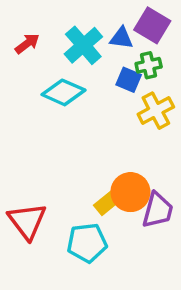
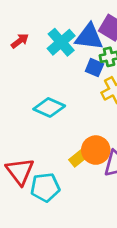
blue triangle: (121, 38) -> (89, 37), size x1.6
cyan diamond: (63, 92) -> (49, 107), moved
cyan pentagon: (87, 243) -> (45, 187), moved

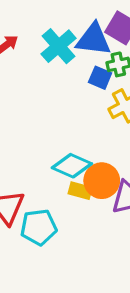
cyan diamond: (49, 107) -> (72, 166), moved
yellow rectangle: (78, 158) -> (80, 191), turned 54

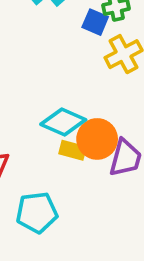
cyan pentagon: (39, 227) -> (37, 213), moved

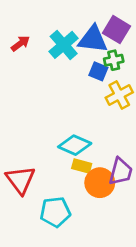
orange circle: (97, 139) -> (100, 183), moved

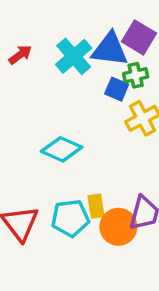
cyan diamond: (75, 145) -> (62, 149), moved
yellow rectangle: (82, 166) -> (96, 206), turned 66
cyan pentagon: (55, 212) -> (70, 218), moved

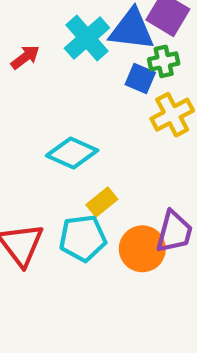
red arrow: (20, 55) -> (25, 57), moved
yellow rectangle: (96, 206) -> (102, 202), moved, turned 60

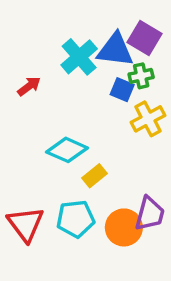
red arrow: (25, 57) -> (29, 86), moved
yellow rectangle: (102, 202) -> (95, 176), moved

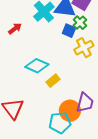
green cross: (141, 76) -> (80, 23), turned -32
cyan pentagon: (76, 219) -> (60, 123), moved

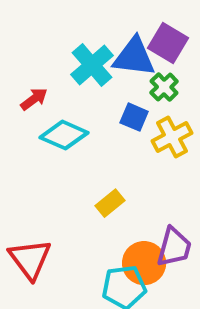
blue square: (69, 31) -> (134, 117), moved
cyan diamond: (37, 66) -> (64, 135), moved

